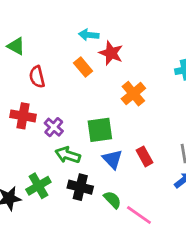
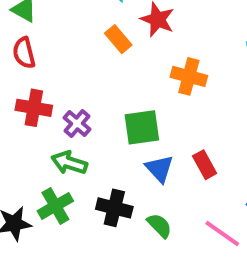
red semicircle: (37, 77) -> (24, 53), moved
orange cross: (133, 94) -> (189, 76), turned -35
green arrow: (68, 155) -> (69, 163), moved
pink line: (139, 215) -> (222, 233), moved

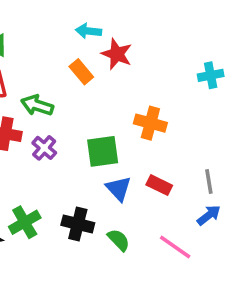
orange cross: (189, 76) -> (150, 123), moved
green arrow: (69, 163) -> (37, 105), moved
red rectangle: (205, 165) -> (159, 185), turned -35

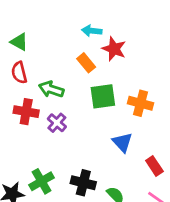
green square: (103, 151) -> (103, 96), moved
red rectangle: (159, 185) -> (154, 166), moved, turned 30
blue triangle: (119, 189) -> (122, 142), moved

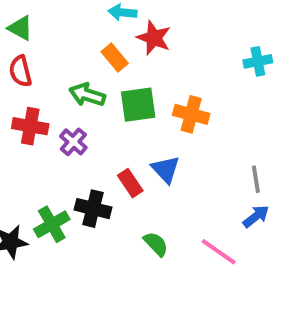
green arrow: (51, 89) -> (87, 95), moved
red rectangle: (154, 166) -> (130, 183), moved
black cross: (83, 183) -> (93, 209), moved

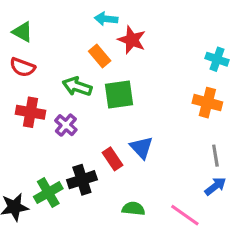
cyan cross: (258, 61) -> (217, 59), turned 30
red semicircle: (20, 71) -> (22, 67), turned -55
orange cross: (191, 114) -> (207, 103), moved
black cross: (93, 209) -> (82, 180), turned -32
green semicircle: (156, 244) -> (133, 209), turned -40

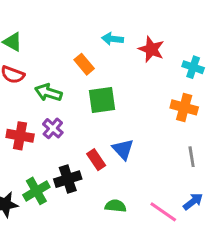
cyan arrow: (106, 19) -> (113, 39), moved
red star: (132, 40) -> (151, 49), moved
green arrow: (77, 86) -> (48, 93), moved
red cross: (31, 112) -> (20, 136), moved
blue arrow: (215, 186) -> (193, 201), moved

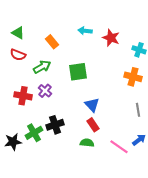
orange rectangle: (84, 64) -> (52, 42), moved
green arrow: (48, 93) -> (42, 67), turned 132
red rectangle: (96, 160) -> (93, 125), moved

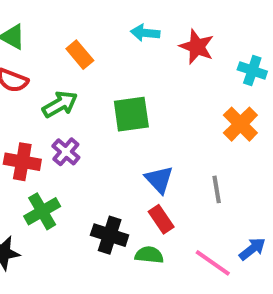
orange cross: (133, 77) -> (240, 124), turned 30
gray line: (138, 110) -> (217, 189), moved
black cross: (55, 125) -> (110, 235), moved, turned 36
green cross: (34, 133) -> (42, 211), moved

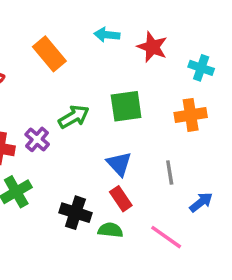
orange rectangle: (80, 55) -> (49, 54), size x1.4
green arrow: (60, 104) -> (74, 117), moved
green square: (131, 114) -> (126, 106), moved
orange cross: (240, 124) -> (191, 115), turned 36
blue arrow: (252, 249) -> (201, 202), moved

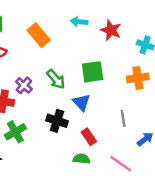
green arrow: (74, 117) -> (56, 79), turned 80
purple cross: (37, 139) -> (24, 85), moved
blue triangle: (119, 164) -> (81, 102), moved
black cross: (75, 213) -> (57, 121), moved

